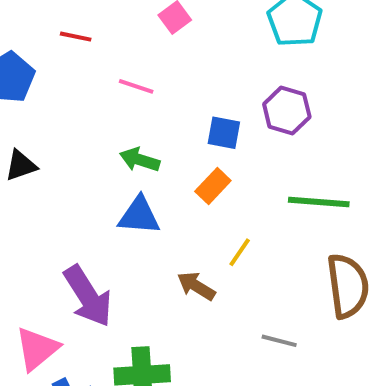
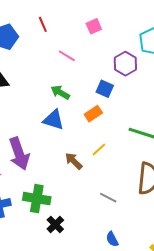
red line: (76, 37) -> (43, 24), turned 42
purple hexagon: (287, 110) -> (125, 64), moved

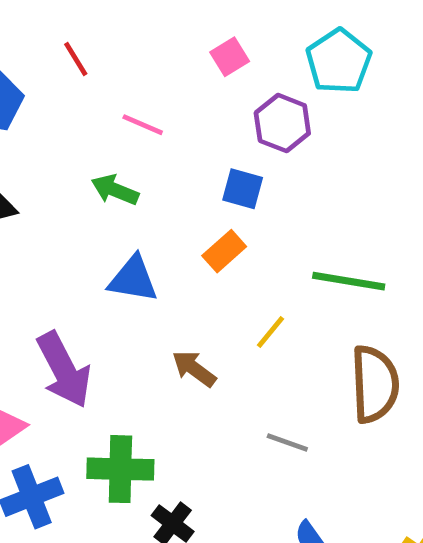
pink square: (94, 26) -> (230, 57), moved
green arrow: (60, 92) -> (115, 190), moved
yellow line: (99, 149) -> (270, 332), moved

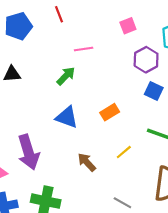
pink line: (143, 125) -> (84, 49), turned -42
blue square: (243, 189) -> (154, 91), moved
green arrow: (115, 190) -> (66, 76), turned 102

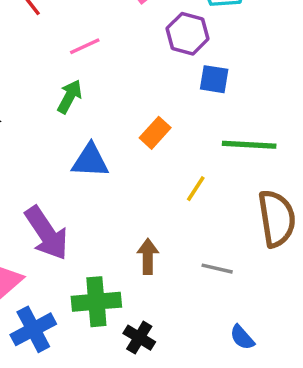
brown arrow: (87, 162) -> (148, 256), moved, turned 60

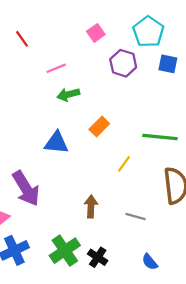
blue square: (214, 79) -> (168, 64), moved
green arrow: (70, 97) -> (68, 94), moved, turned -135
green cross: (96, 302) -> (65, 251), moved, turned -32
black cross: (139, 338) -> (98, 257), moved

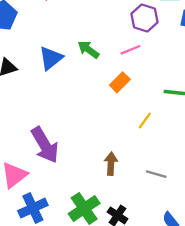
pink line: (56, 68) -> (130, 50), moved
green arrow: (68, 94) -> (88, 50), turned 50
blue triangle: (56, 143) -> (51, 58), moved, turned -45

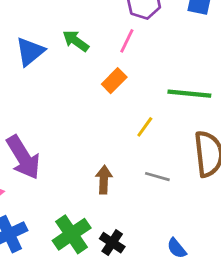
pink line: (130, 50) -> (127, 41), turned -42
gray line: (156, 174) -> (157, 177), moved

